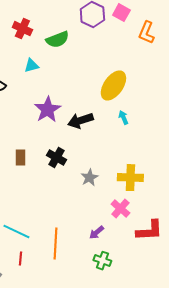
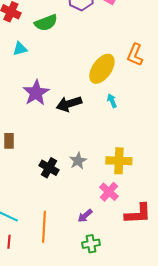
orange L-shape: (146, 33) -> (135, 55), moved
black cross: (56, 158) -> (49, 168), moved
green cross: (102, 261) -> (91, 244), turned -30

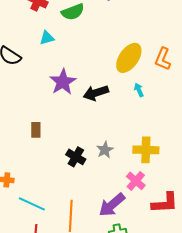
orange L-shape: (135, 55) -> (163, 59), moved
purple arrow: (85, 216) -> (112, 205), size x1.8

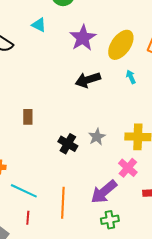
cyan triangle: (47, 38) -> (39, 25), turned 42
purple star: (63, 82) -> (83, 38), moved

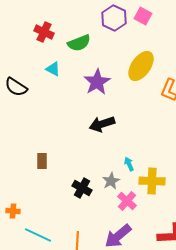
yellow ellipse: (121, 45) -> (141, 66), moved
cyan arrow: (131, 77) -> (129, 164), moved
pink cross: (128, 168) -> (127, 201), moved

